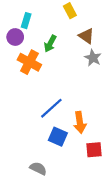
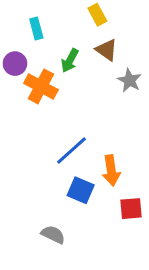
cyan rectangle: (26, 21) -> (36, 28), turned -32
brown triangle: (86, 36) -> (107, 50), moved
purple circle: (15, 37) -> (15, 64), moved

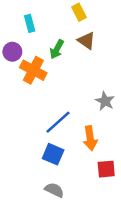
gray star: (129, 80) -> (105, 101), moved
blue square: (81, 190) -> (53, 154), moved
gray semicircle: (53, 235) -> (54, 190), moved

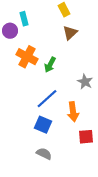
brown triangle: (86, 41) -> (70, 33), turned 42
green arrow: (57, 49) -> (50, 65), moved
purple circle: (12, 52) -> (10, 31), moved

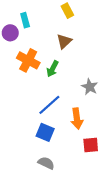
brown triangle: (70, 33) -> (64, 41), moved

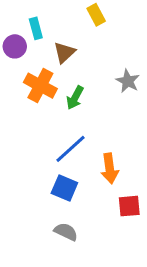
brown triangle: (64, 41) -> (64, 52), moved
gray star: (90, 87) -> (128, 81), moved

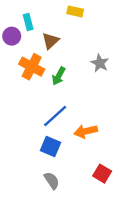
yellow rectangle: (96, 15) -> (75, 11), turned -49
orange arrow: (110, 168) -> (86, 131), turned 85
red square: (129, 206) -> (102, 174), moved, turned 36
gray semicircle: (66, 232) -> (52, 181), turned 30

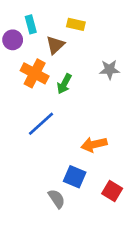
yellow rectangle: (75, 11) -> (76, 24), moved
gray star: (100, 63) -> (110, 70), turned -30
blue line: (55, 116) -> (41, 124), moved
blue square: (50, 147) -> (75, 177), moved

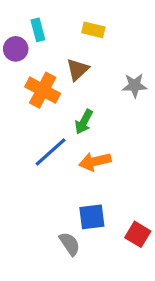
brown triangle: (55, 45) -> (78, 69), moved
green arrow: (64, 84) -> (84, 122), moved
orange arrow: (94, 144) -> (95, 161), moved
blue square: (75, 177) -> (92, 217), turned -30

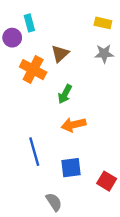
yellow rectangle: (93, 30) -> (103, 23), moved
gray star: (135, 85) -> (104, 54), moved
blue line: (51, 152) -> (34, 152), moved, turned -64
gray semicircle: (70, 244) -> (54, 202), moved

